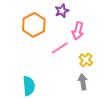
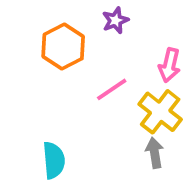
pink arrow: (78, 31) -> (169, 65), moved
yellow cross: (86, 60) -> (160, 112), size x1.6

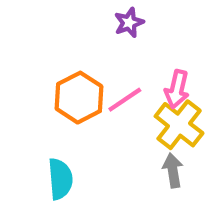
orange hexagon: (63, 47) -> (79, 98), moved
pink arrow: (169, 65) -> (177, 89), moved

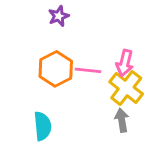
purple star: (129, 23) -> (59, 16), moved
pink line: (125, 100) -> (88, 70), turned 40

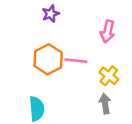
pink arrow: (125, 63) -> (108, 31), moved
yellow cross: (126, 88) -> (109, 76), size x0.7

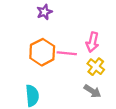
pink arrow: (108, 31) -> (92, 42), moved
gray arrow: (105, 104) -> (92, 91), turned 132

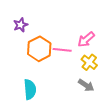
purple star: (44, 12) -> (21, 25), moved
pink arrow: (92, 42) -> (86, 39), turned 36

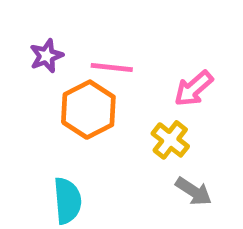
pink line: (62, 50) -> (112, 67), moved
yellow cross: (89, 62) -> (170, 140), moved

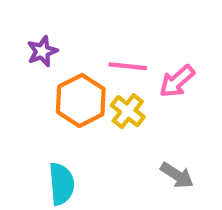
pink line: (112, 67) -> (128, 66), moved
yellow cross: (170, 140) -> (128, 111), moved

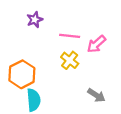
purple star: (42, 51) -> (35, 20), moved
orange hexagon: (81, 100) -> (22, 74), moved

